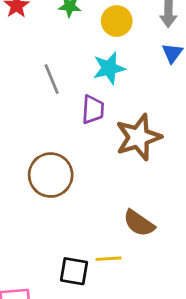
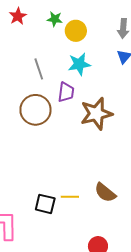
yellow circle: (117, 21) -> (76, 31), moved
brown circle: (51, 175) -> (35, 110), moved
brown semicircle: (139, 223) -> (105, 193), moved

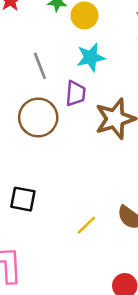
yellow line: (70, 197) -> (86, 225), turned -42
black square: (45, 204) -> (23, 199), moved

